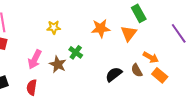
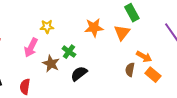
pink arrow: (35, 59) -> (31, 48), moved
brown semicircle: (137, 70) -> (130, 70), turned 40
black semicircle: (114, 74) -> (79, 74), moved

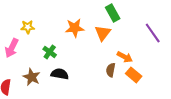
brown star: (51, 64) -> (32, 77), moved
black semicircle: (79, 74) -> (60, 74), turned 48

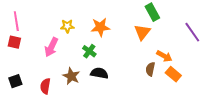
orange star: (75, 28) -> (100, 27), moved

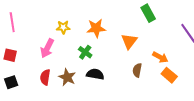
orange triangle: (142, 32) -> (129, 41), moved
red square: (14, 42) -> (10, 55), moved
brown semicircle: (150, 69) -> (137, 70), moved
red semicircle: (45, 86) -> (45, 77), moved

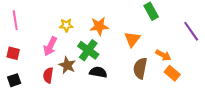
green cross: (85, 52) -> (88, 50), size x1.5
brown semicircle: (137, 70) -> (140, 68), size x1.5
brown star: (67, 77) -> (67, 65), moved

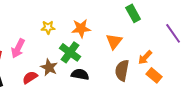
pink arrow: (50, 46) -> (18, 48), moved
orange arrow: (163, 55) -> (145, 57), turned 105
red semicircle: (48, 75) -> (30, 77), turned 49

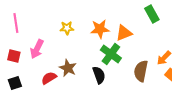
orange triangle: (114, 41) -> (124, 33), moved, turned 30
green cross: (70, 52) -> (111, 54), moved
black semicircle: (80, 74) -> (99, 75), turned 60

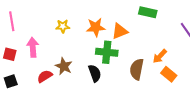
green rectangle: (152, 14) -> (148, 12), turned -48
pink arrow: (37, 49) -> (33, 47), turned 150
green cross: (111, 54) -> (107, 52), turned -30

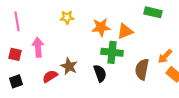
yellow star: (63, 26) -> (67, 17), moved

